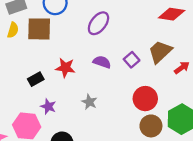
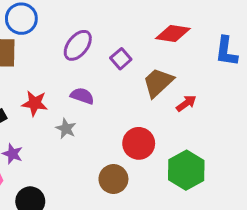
purple square: (132, 60) -> (121, 59), moved
gray star: (89, 102) -> (66, 129), moved
brown circle: (151, 126) -> (113, 179), moved

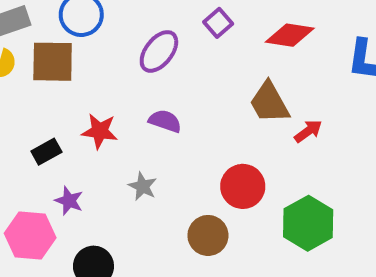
purple square: (121, 59) -> (218, 23), moved
brown trapezoid: (158, 82) -> (269, 103), turned -76
gray star: (66, 129) -> (143, 186), moved

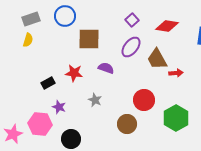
purple ellipse: (159, 51) -> (131, 47), moved
brown square: (53, 62) -> (89, 39), moved
red arrow: (308, 131) -> (176, 73), turned 32

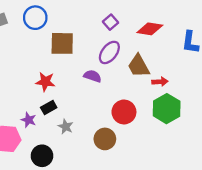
purple semicircle: (106, 68) -> (93, 76), moved
black rectangle: (48, 83) -> (49, 107), moved
gray star: (95, 100) -> (66, 127), moved
green hexagon: (176, 118) -> (167, 109), moved

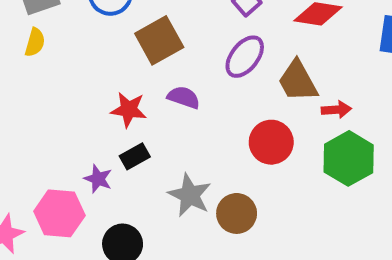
brown square: (62, 43) -> (159, 40), turned -30
purple semicircle: (93, 76) -> (184, 97), moved
red circle: (124, 112) -> (271, 142), moved
gray star: (66, 127) -> (190, 195), moved, size x1.5

